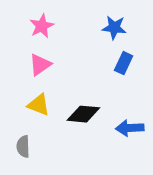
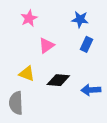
pink triangle: (40, 65) -> (46, 45), moved
gray semicircle: (23, 147) -> (16, 103), size x1.5

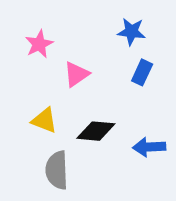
pink star: (29, 18) -> (39, 44), moved
gray semicircle: (16, 103) -> (57, 170), moved

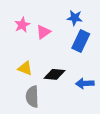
blue rectangle: (142, 72) -> (81, 41), size x1.5
pink triangle: (76, 74) -> (43, 32), moved

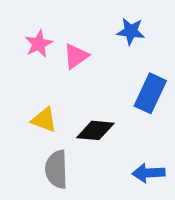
blue rectangle: (81, 41) -> (150, 93), moved
blue arrow: (85, 83) -> (148, 173), moved

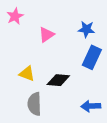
blue star: (131, 31) -> (86, 29), moved
pink star: (39, 44) -> (15, 16), moved

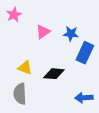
blue star: (86, 29) -> (71, 34), moved
gray semicircle: (34, 104) -> (20, 94), moved

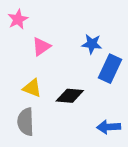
pink triangle: (43, 32) -> (41, 47), moved

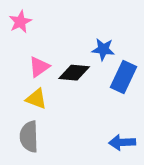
pink triangle: (41, 47) -> (39, 67), moved
black diamond: (70, 96) -> (74, 73), moved

